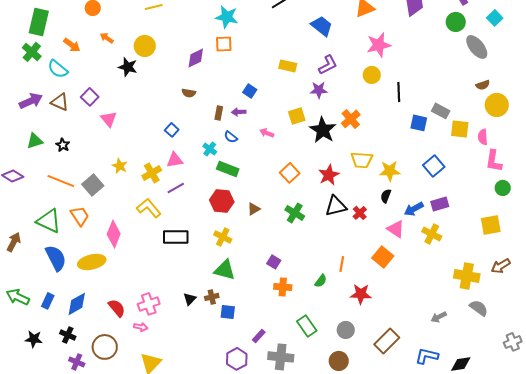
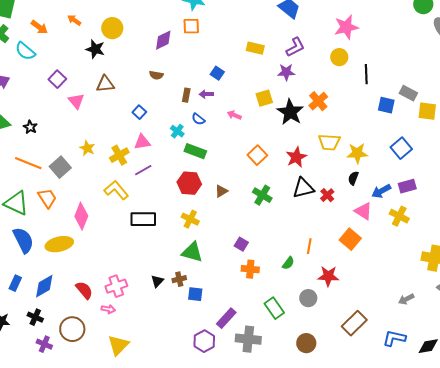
brown triangle: (60, 102) -> (105, 84), moved, turned -30
gray circle: (346, 330) -> (308, 298), moved
purple rectangle: (259, 336) -> (226, 318), size x1.5

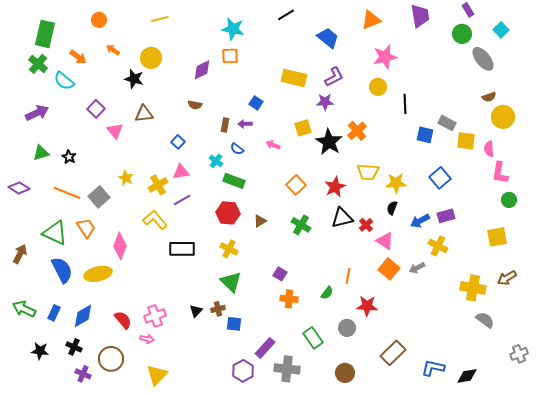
yellow rectangle: (255, 48) -> (294, 78), size x1.4
pink triangle: (363, 211) -> (385, 241), moved
green triangle: (192, 252) -> (231, 282), turned 30
gray arrow: (406, 299) -> (417, 268), moved

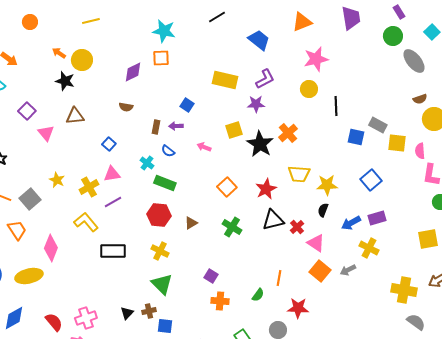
orange arrow: (113, 50) -> (59, 53), moved

